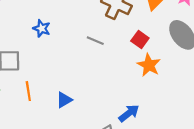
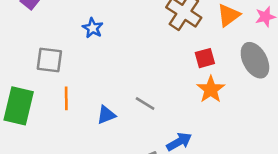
red square: (140, 39) -> (205, 58), turned 30
gray line: (95, 41) -> (145, 103), moved

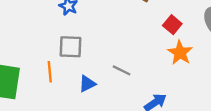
red square: (205, 58) -> (172, 25), turned -30
gray square: (49, 60) -> (70, 47), moved

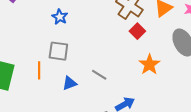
red square: (172, 25) -> (137, 31), moved

